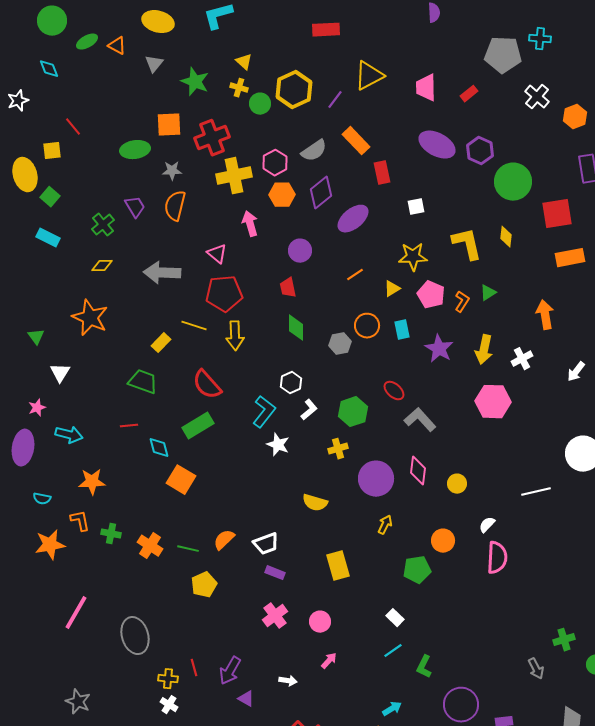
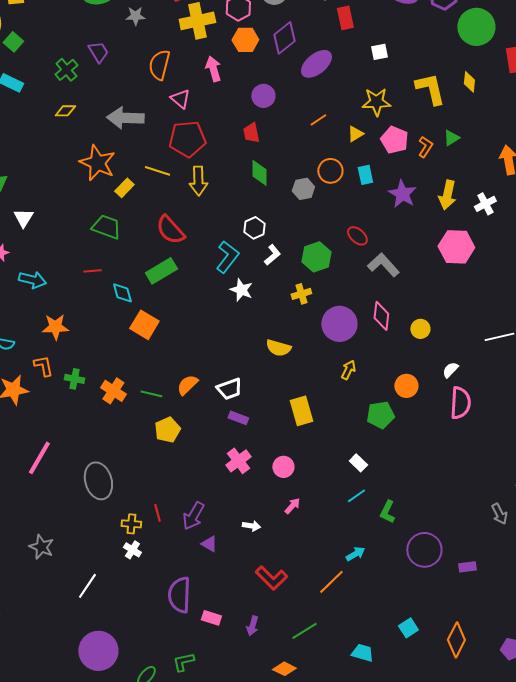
orange semicircle: (175, 206) -> (159, 65), moved
orange star: (90, 318) -> (97, 163), moved

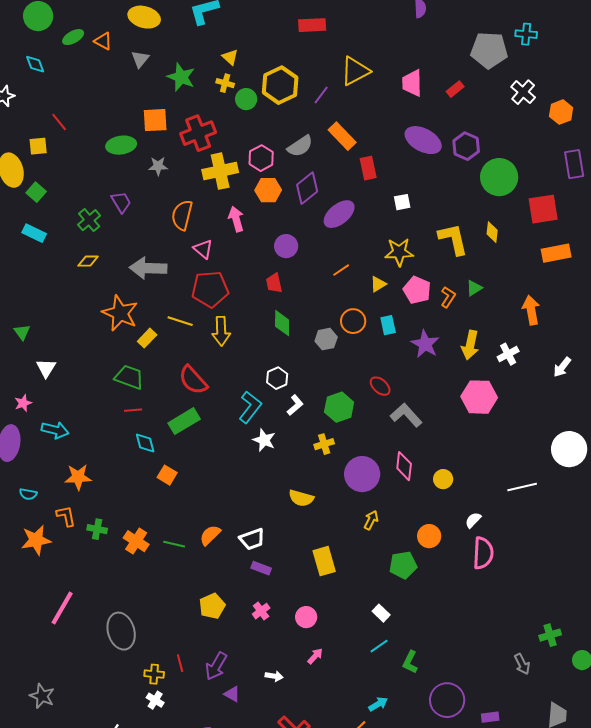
red line: (92, 271) -> (133, 410), moved
orange square: (144, 325) -> (167, 475), size x0.7
yellow pentagon: (167, 430) -> (212, 606), moved
pink cross: (238, 461) -> (261, 611), size x0.7
gray star: (41, 547) -> (42, 696), moved

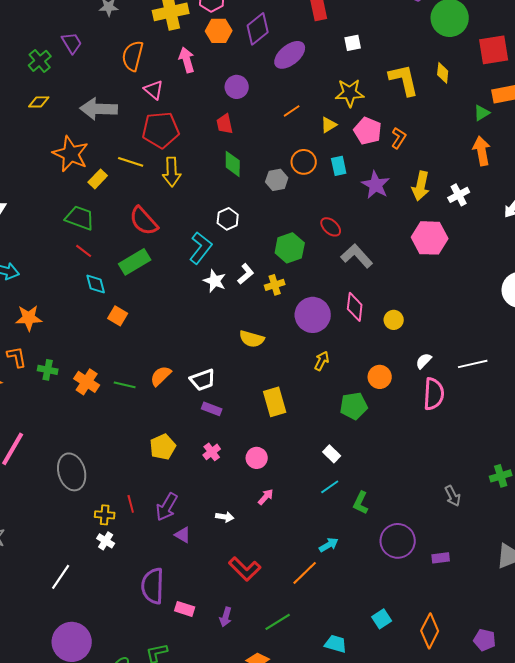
green triangle: (474, 288) -> (482, 113), moved
white L-shape: (295, 405) -> (246, 274), moved
red line: (133, 410) -> (84, 251), turned 42
white line: (522, 487) -> (473, 364), moved
gray arrow: (522, 664) -> (453, 496), moved

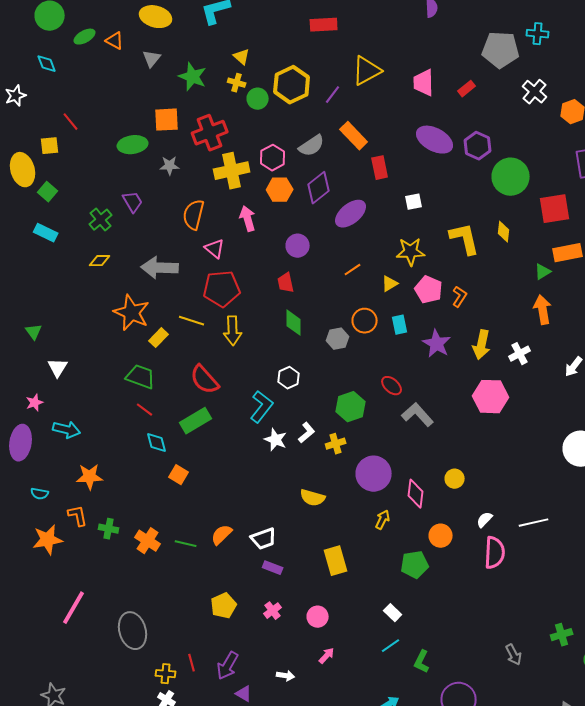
pink diamond: (355, 307) -> (416, 494), moved

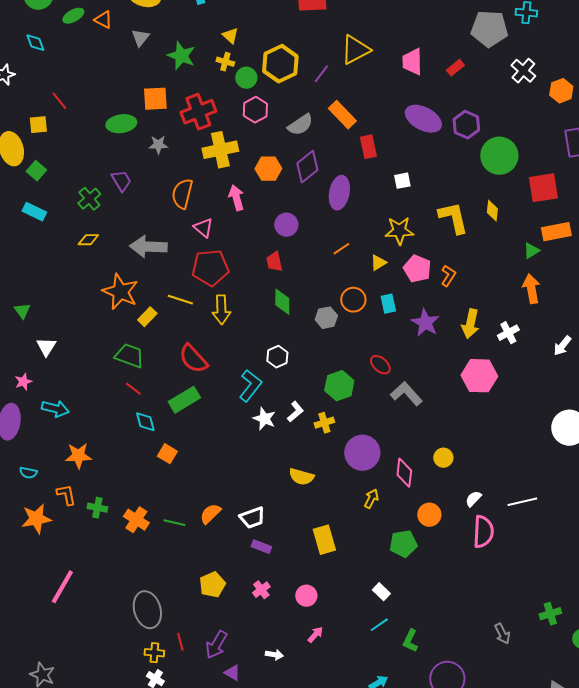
pink hexagon: (273, 158) -> (255, 110), moved
purple ellipse: (351, 214) -> (339, 193), turned -40
gray ellipse: (133, 631) -> (147, 610), moved

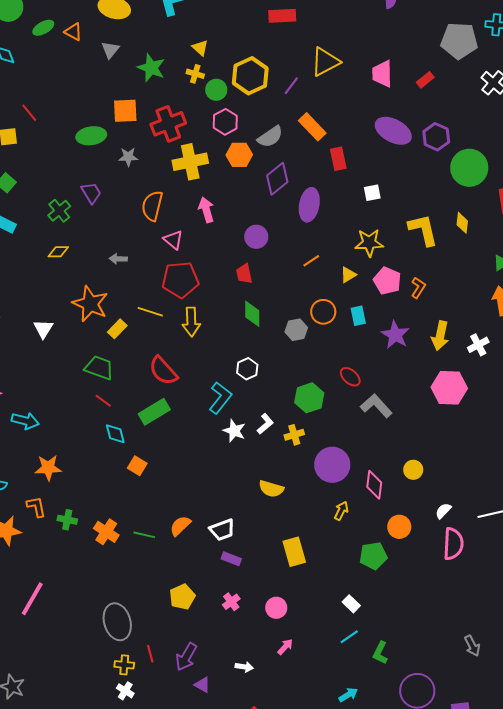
orange hexagon: (268, 169) -> (239, 155), moved
gray arrow: (148, 247) -> (118, 259), size x0.5
white triangle: (46, 347) -> (43, 329), moved

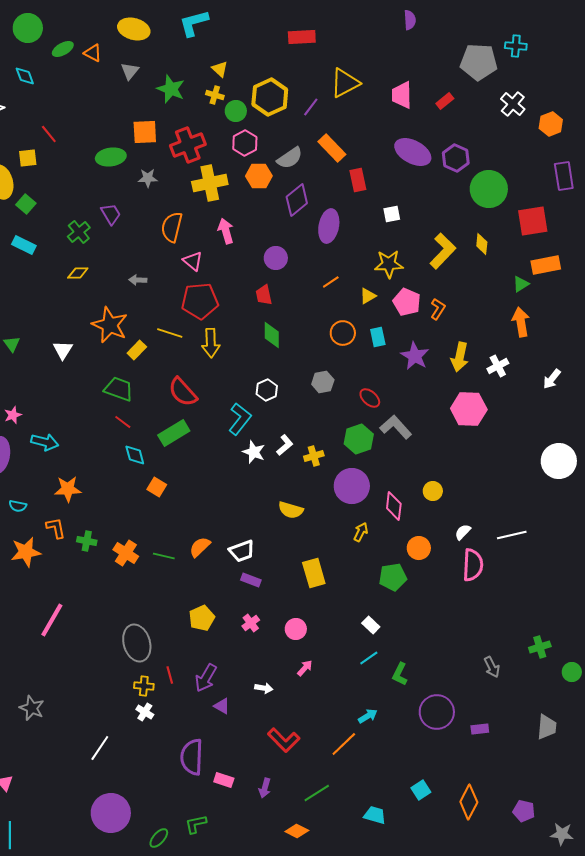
yellow L-shape: (423, 230) -> (443, 251), turned 57
gray hexagon: (296, 330) -> (323, 382), moved
green hexagon: (309, 398) -> (359, 439), moved

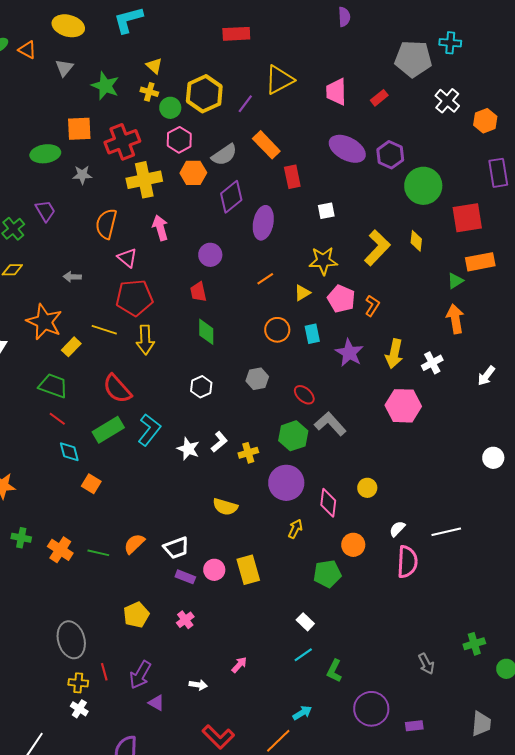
cyan L-shape: (240, 419) -> (149, 430), moved
white circle: (559, 461) -> (493, 458), size x0.6
pink circle: (296, 629) -> (214, 570), moved

